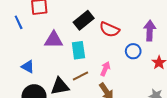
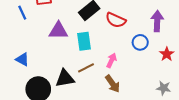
blue triangle: (28, 67) -> (22, 59), moved

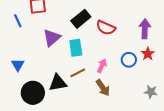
purple triangle: (58, 31) -> (52, 38), turned -42
blue circle: (140, 42) -> (129, 60), moved
red star: (167, 54) -> (148, 54), moved
blue triangle: (22, 59) -> (18, 65), turned 32

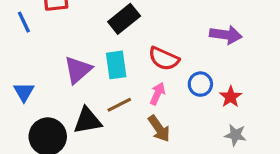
red semicircle: (106, 28) -> (164, 59), moved
purple arrow: (145, 29) -> (226, 35), turned 96
purple triangle: (52, 38) -> (78, 70), moved
red star: (148, 54) -> (231, 97), moved

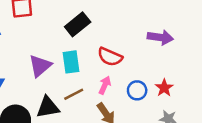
blue circle: (200, 84) -> (137, 90), moved

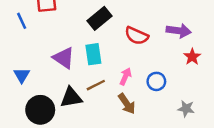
red semicircle: (110, 57) -> (137, 36), moved
purple triangle: (40, 66) -> (64, 58), turned -45
red star: (164, 88) -> (192, 57), moved

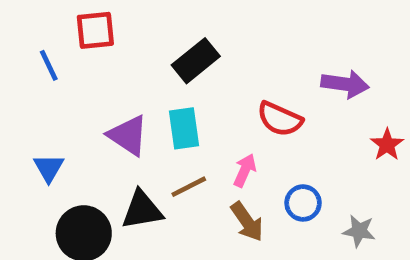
red semicircle: (137, 36) -> (280, 119), moved
red star: (192, 57) -> (387, 145), moved
blue circle: (156, 81) -> (303, 203), moved

